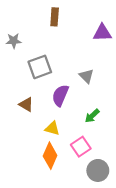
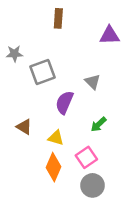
gray star: (14, 41) -> (14, 54), moved
brown triangle: (26, 104) -> (24, 127), moved
gray circle: (98, 170) -> (92, 185), moved

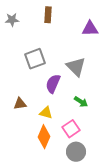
gray star: (14, 54) -> (12, 20), moved
gray triangle: (92, 82) -> (76, 67), size x1.5
green arrow: (99, 124) -> (81, 102), turned -104
brown triangle: (24, 127) -> (20, 104), turned -40

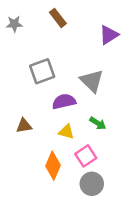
brown rectangle: (48, 15) -> (58, 18), turned -42
purple triangle: (90, 29) -> (109, 35), turned -30
purple semicircle: (53, 84) -> (64, 101), turned 54
yellow triangle: (46, 113) -> (66, 132), moved

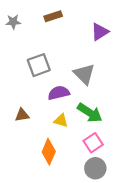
brown rectangle: (58, 18) -> (53, 16), turned -70
green arrow: (98, 123) -> (90, 113), size x1.6
pink square: (86, 156) -> (93, 143), moved
gray circle: (92, 184) -> (95, 168), moved

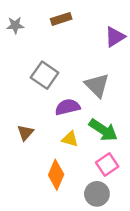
gray square: (39, 65) -> (45, 75), turned -35
brown triangle: (22, 115) -> (25, 133), turned -40
gray circle: (95, 168) -> (97, 194), moved

